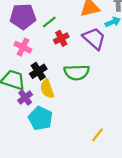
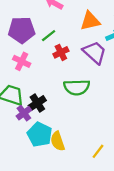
black cross: (38, 71) -> (37, 103), moved
yellow semicircle: (47, 89) -> (58, 141), moved

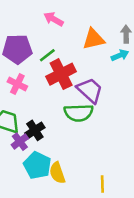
red cross: (61, 52) -> (61, 74), size x1.6
purple trapezoid: (95, 52) -> (90, 90), moved
yellow line: (98, 151) -> (102, 184), turned -40

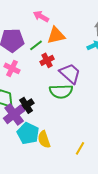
orange triangle: (94, 39) -> (56, 35), moved
red cross: (61, 74) -> (47, 60), size x0.6
purple cross: (20, 142) -> (14, 114), size x1.5
yellow line: (102, 184) -> (80, 148), turned 32

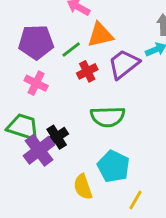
purple trapezoid: (70, 73) -> (124, 64), moved, turned -80
cyan pentagon: (28, 133) -> (113, 166), moved

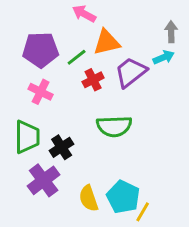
green trapezoid: (23, 127) -> (27, 137), turned 72
purple cross: (39, 150) -> (44, 180), moved
cyan pentagon: (113, 166) -> (123, 197), moved

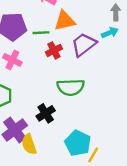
green line: (77, 57) -> (41, 33), turned 35
black cross: (62, 147) -> (46, 113), moved
yellow semicircle: (89, 198) -> (29, 144), moved

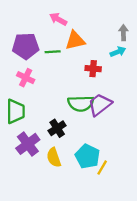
purple trapezoid: (84, 45) -> (100, 105), moved
red cross: (54, 50) -> (93, 69), moved, turned 32
yellow semicircle: (29, 144) -> (54, 157), moved

